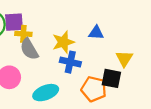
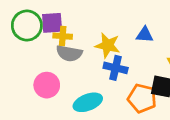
yellow star: (63, 42) -> (108, 45), turned 30
gray semicircle: (29, 49) -> (69, 53), turned -50

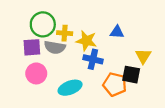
purple square: (52, 23) -> (32, 47), moved
green circle: (27, 26) -> (43, 24), moved
yellow cross: (63, 36) -> (65, 33), moved

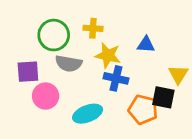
yellow cross: (65, 33) -> (93, 28), moved
purple square: (32, 47) -> (28, 72), moved

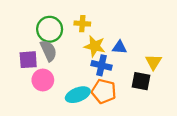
blue triangle: (146, 45) -> (120, 47), moved
gray semicircle: (69, 63) -> (48, 51), moved, turned -125
orange pentagon: (143, 110) -> (104, 91), moved

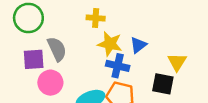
green circle: (50, 29) -> (28, 18), moved
blue triangle: (120, 47) -> (138, 45), turned -42

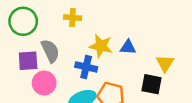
yellow cross: (96, 18) -> (73, 18), moved
blue triangle: (138, 45) -> (128, 47), turned 42
blue cross: (118, 66) -> (86, 67), moved

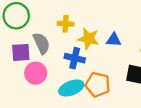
yellow cross: (73, 18) -> (66, 24), moved

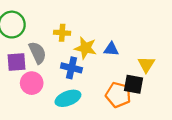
orange pentagon: (98, 85) -> (118, 95), moved

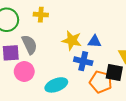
yellow cross: (62, 33) -> (41, 15), moved
blue cross: (71, 68) -> (83, 61), moved

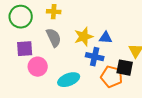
yellow star: (72, 40) -> (84, 37), turned -30
gray semicircle: (29, 45) -> (54, 38), moved

